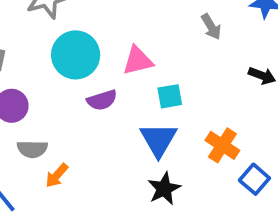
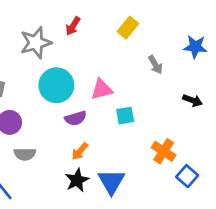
blue triangle: (158, 140) -> (111, 182), moved
orange arrow: (57, 175) -> (80, 151), moved
black star: (164, 189) -> (77, 180), moved

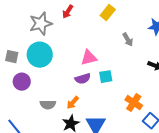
cyan circle: (56, 85) -> (40, 55), moved
purple semicircle: (76, 118) -> (83, 79), moved
gray semicircle: (25, 154) -> (48, 105), moved

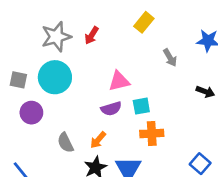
red arrow: (68, 12) -> (92, 35), moved
orange cross: (134, 103) -> (152, 133), moved, turned -36
gray semicircle: (48, 105) -> (65, 143), turned 63

